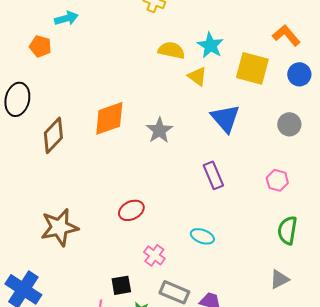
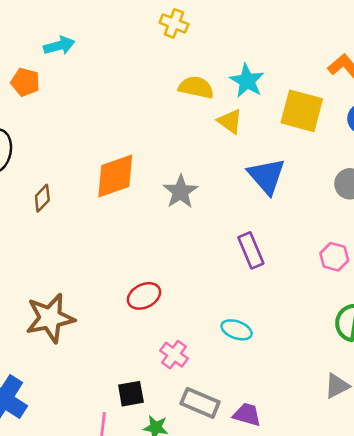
brown diamond: (53, 135) -> (42, 198), size x0.6

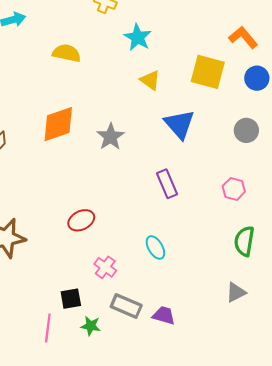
cyan star: (247, 81) -> (138, 37), moved
yellow semicircle: (196, 87) -> (67, 53), moved
cyan ellipse: (237, 330) -> (155, 247), turned 40

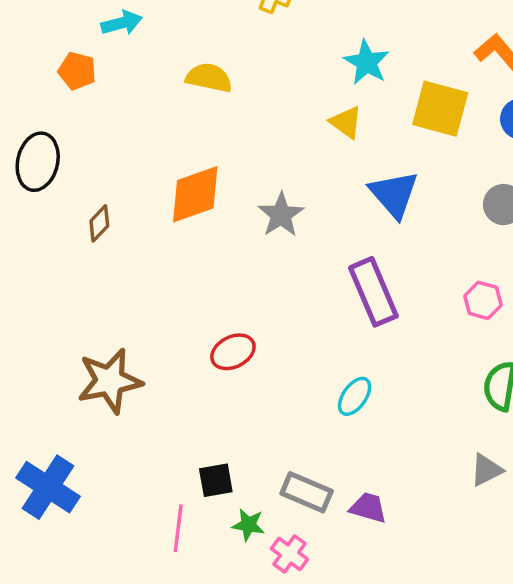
cyan star: (138, 37) -> (367, 62), moved
purple rectangle: (167, 184) -> (373, 292), size x1.4
cyan ellipse: (155, 247) -> (355, 396), turned 65
pink cross: (105, 267) -> (289, 554), moved

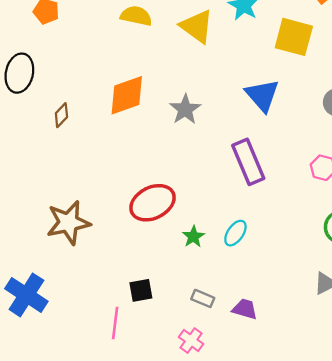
yellow triangle: (346, 122) -> (197, 26), moved, size x1.5
red ellipse: (233, 352) -> (153, 203), size x1.5
gray rectangle: (307, 492) -> (203, 298), size x0.7
green star: (248, 525) -> (193, 237), moved, turned 30

